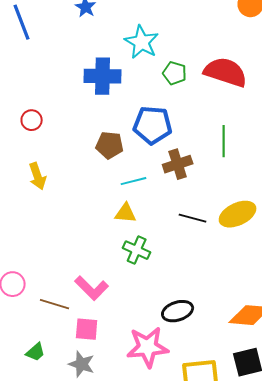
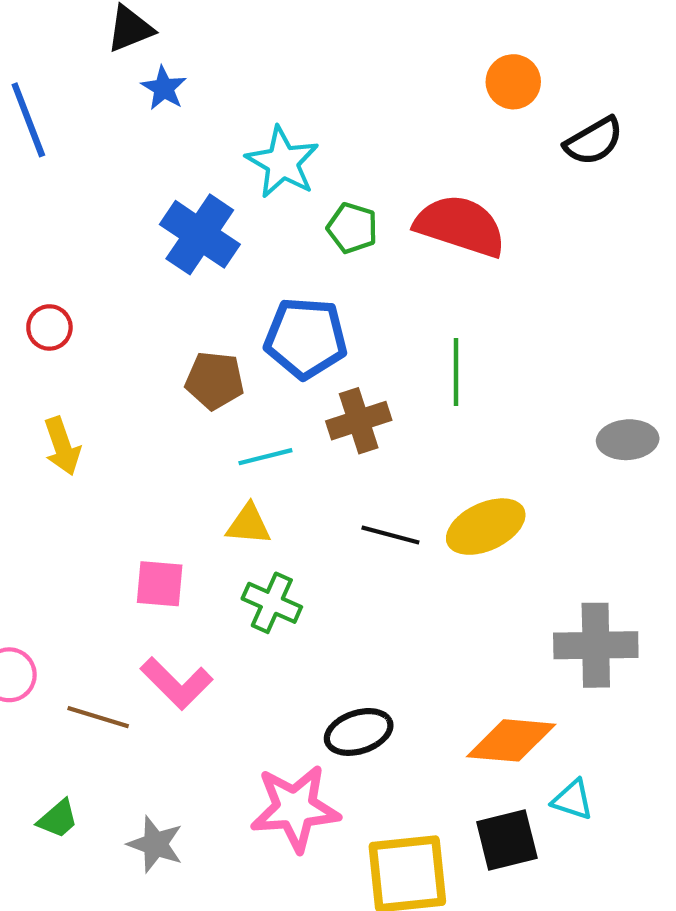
blue cross: (103, 76) -> (200, 234), turned 33
pink square: (87, 329) -> (160, 584), moved

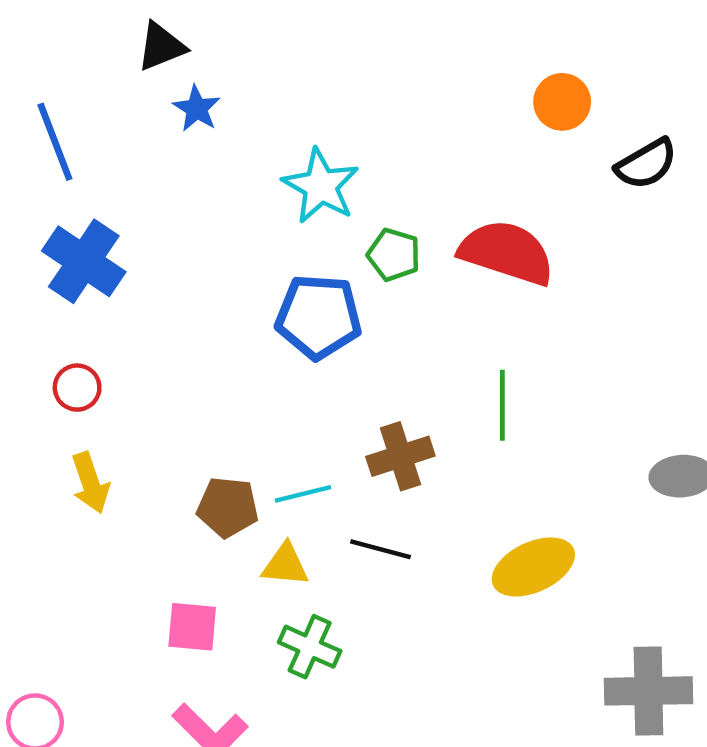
blue cross: (200, 234) -> (84, 261), moved
red circle: (49, 327) -> (77, 388), moved
blue pentagon: (306, 338) -> (318, 317), moved
brown pentagon: (215, 380) -> (228, 507), moved
black line: (390, 535) -> (380, 549), moved

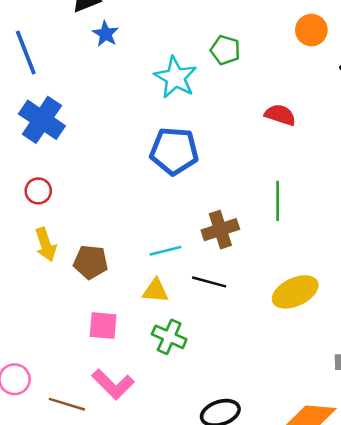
red semicircle: (507, 252) -> (280, 115), size x0.6
green pentagon: (394, 255) -> (225, 50), moved
brown pentagon: (228, 507) -> (91, 262), moved

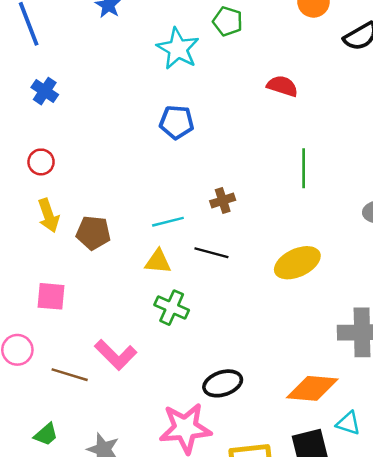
blue cross: (42, 120) -> (45, 91), size x0.6
blue pentagon: (174, 151) -> (177, 122), size x0.7
green line: (278, 201) -> (304, 168), moved
brown cross: (220, 230) -> (223, 201), size x0.7
pink square: (103, 326) -> (51, 296), moved

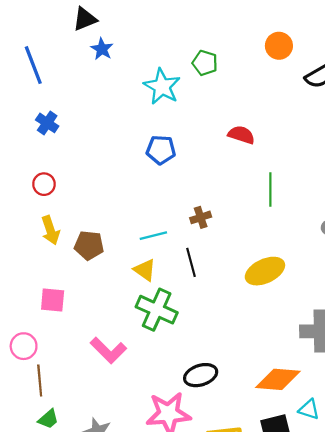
red semicircle: (282, 86) -> (241, 135), moved
black line: (211, 253) -> (191, 262), turned 60
yellow triangle: (158, 261) -> (145, 270), turned 30
green cross: (172, 308) -> (157, 310), size x1.4
brown line: (70, 375) -> (40, 380), moved, turned 68

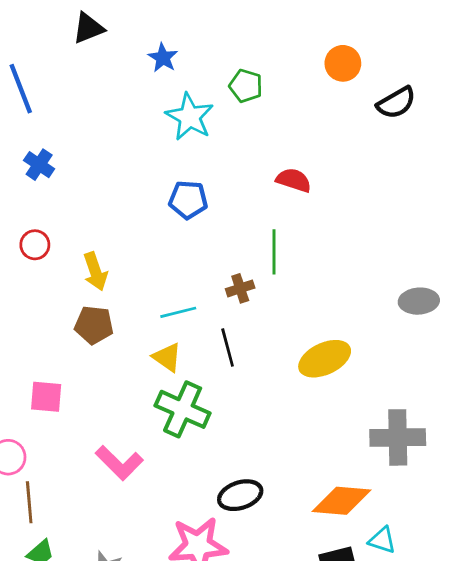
blue star: (102, 49) -> (163, 58), moved
green line: (270, 190) -> (274, 252), moved
yellow arrow: (50, 230) -> (95, 272), moved

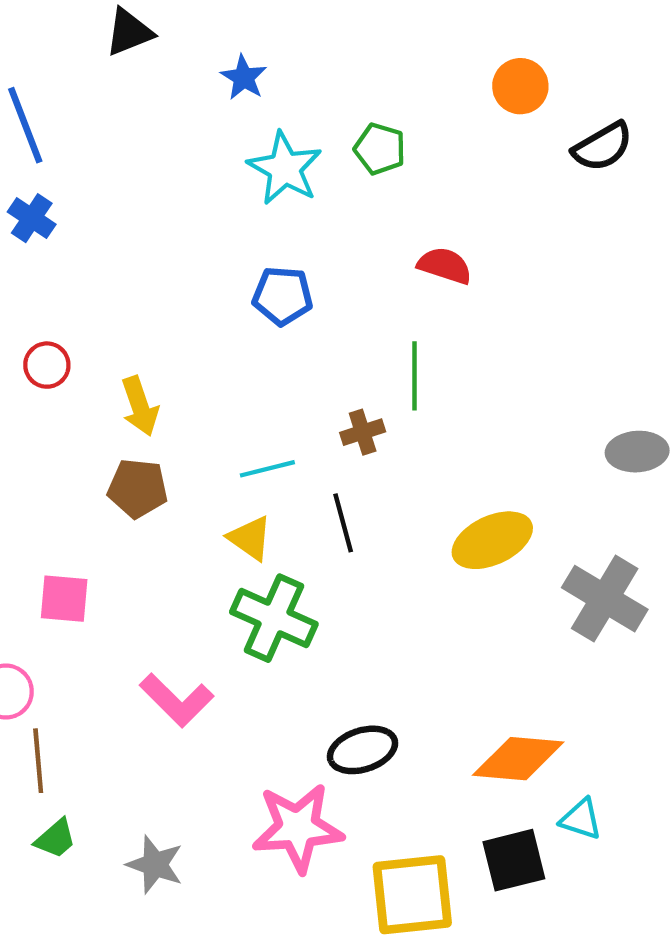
green pentagon: (246, 86) -> (380, 149), moved
blue cross: (39, 165) -> (32, 218), moved
gray cross: (398, 437) -> (605, 599), moved, turned 32

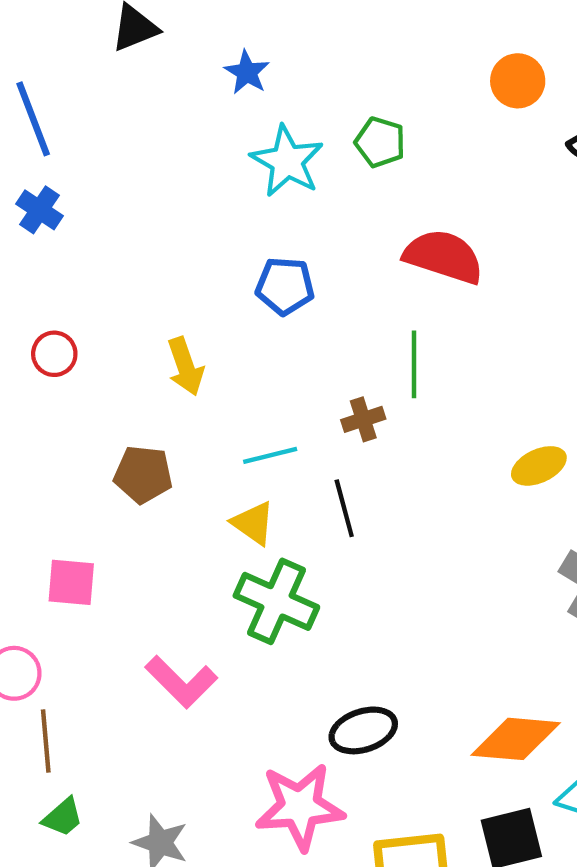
red semicircle: (445, 266) -> (444, 256), size x1.5
yellow arrow: (140, 406) -> (185, 366), moved
yellow ellipse: (492, 540) -> (539, 466), moved, size x0.7

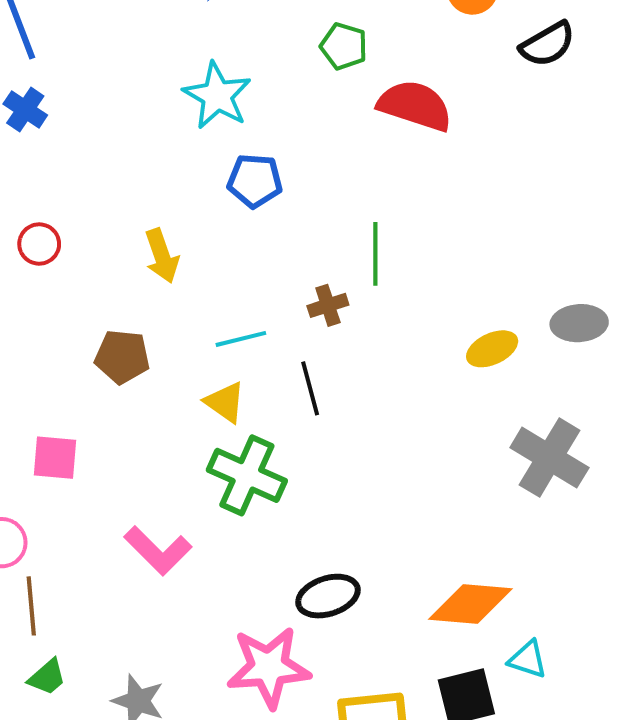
cyan star: (287, 161) -> (217, 96), moved
red semicircle: (444, 256) -> (415, 106), moved

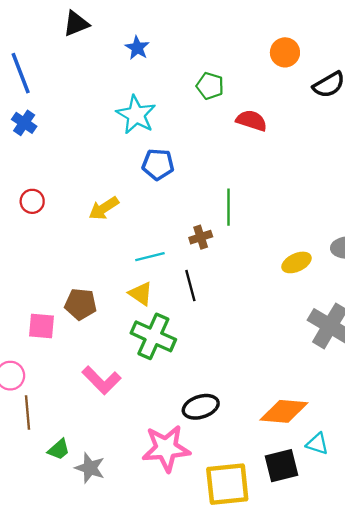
red semicircle: (415, 106) -> (252, 121), size x0.7
yellow arrow: (162, 256) -> (104, 208), turned 76
brown pentagon: (122, 357) -> (81, 304), moved
green trapezoid: (47, 677) -> (59, 449), moved

